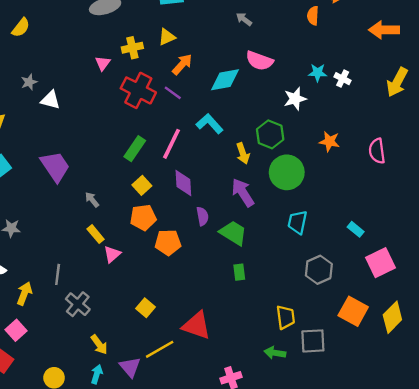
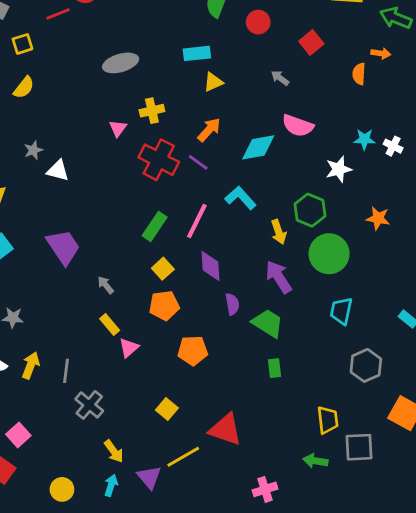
yellow triangle: (167, 37) -> (213, 82), moved
orange pentagon: (168, 242) -> (193, 350), moved
yellow arrow: (24, 293) -> (31, 365), moved

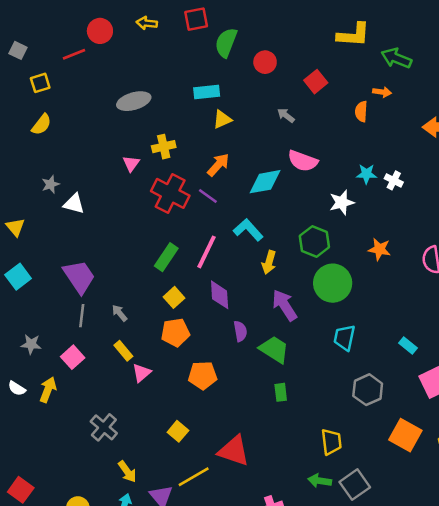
yellow arrow: (279, 232) -> (269, 262), moved, turned 35
gray line: (66, 371) -> (82, 316), moved
pink square: (18, 435) -> (73, 357), moved
gray square: (359, 447) -> (355, 485), moved, turned -32

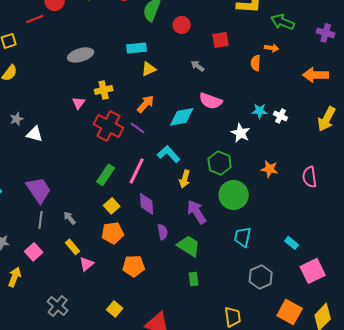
red square: (316, 82) -> (221, 40), turned 30
white star: (342, 202) -> (241, 133), turned -30

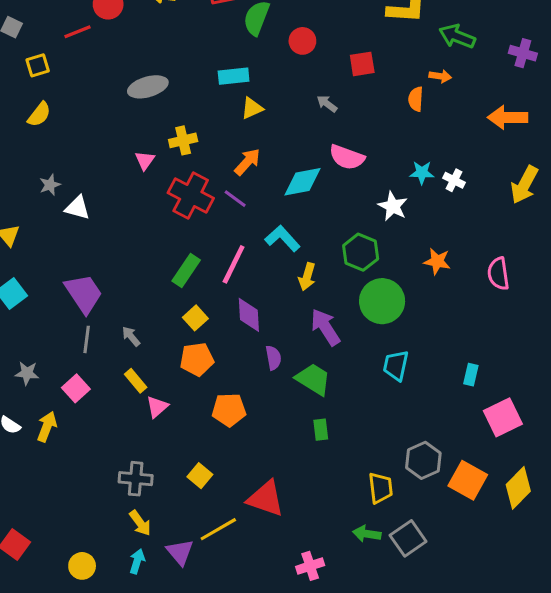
cyan rectangle: (292, 243) -> (471, 375), turned 64
gray hexagon: (261, 277) -> (423, 460), moved
gray cross: (58, 306) -> (136, 479), moved, turned -35

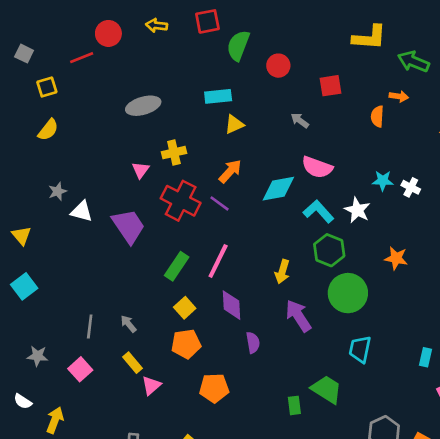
cyan L-shape: (283, 238) -> (318, 211), moved
purple trapezoid: (84, 293) -> (128, 226), moved
green trapezoid: (313, 379) -> (326, 389), moved
yellow arrow: (47, 427) -> (55, 420), moved

